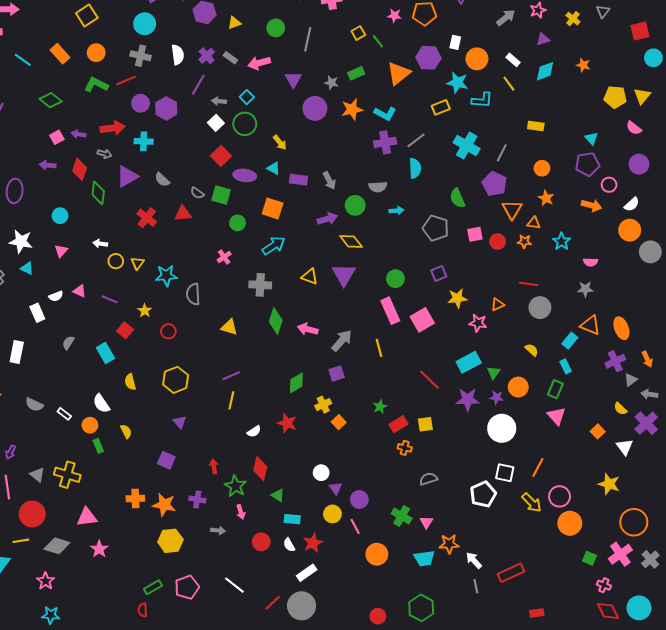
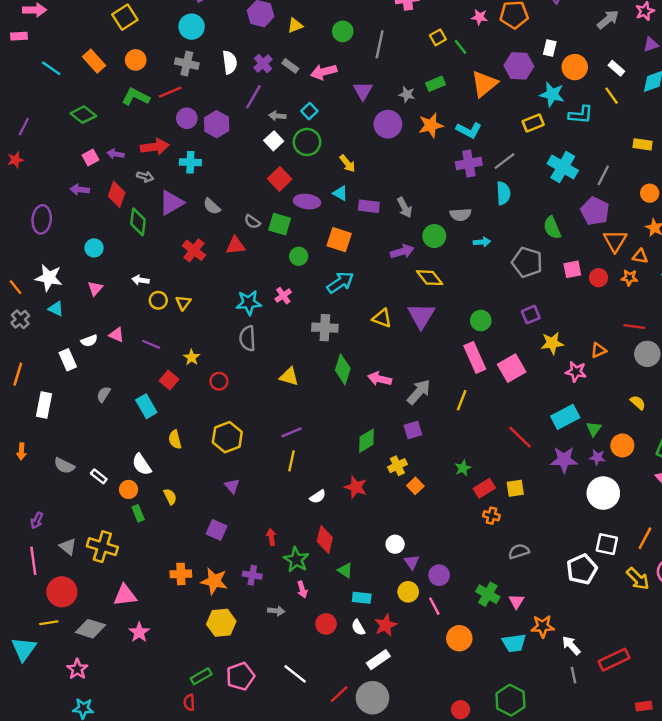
cyan star: (166, 276) -> (249, 303), moved
yellow line: (379, 348) -> (462, 400), turned 36

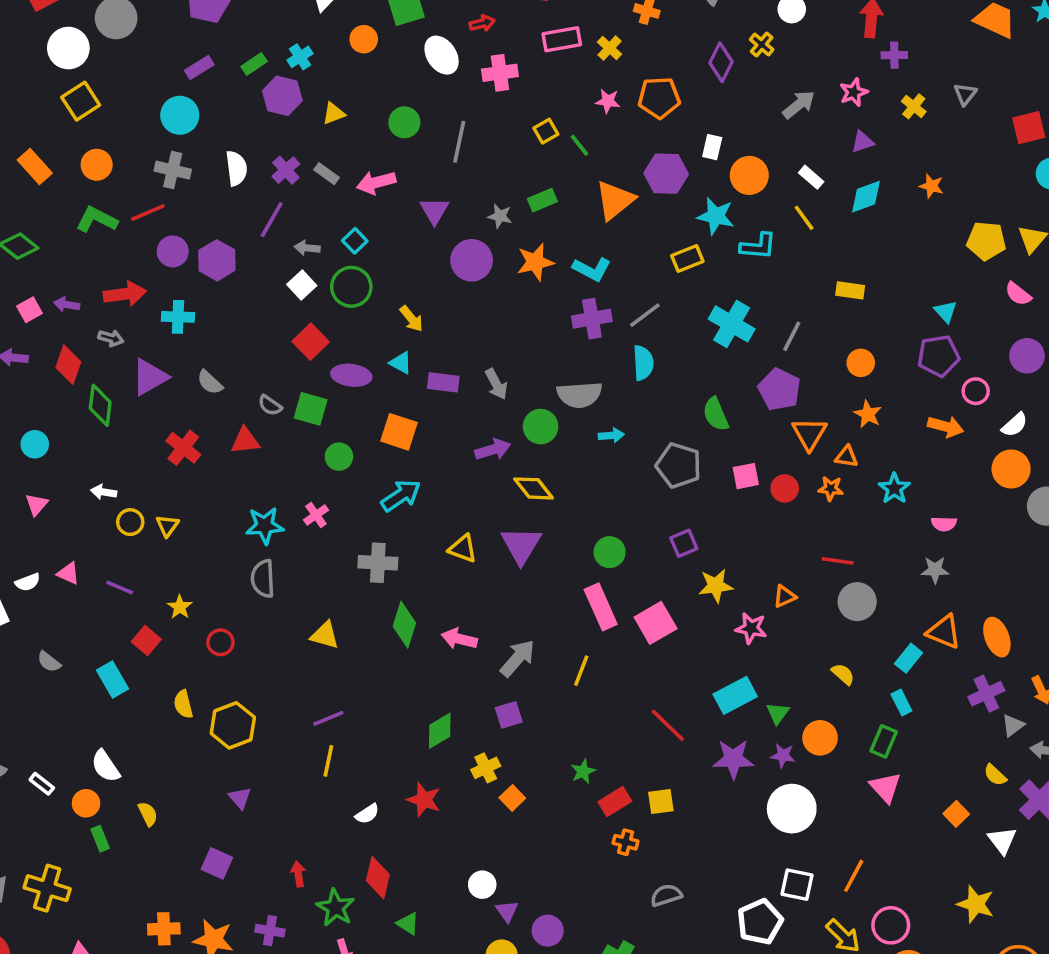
gray semicircle: (460, 215) -> (579, 395), size x1.4
gray semicircle: (104, 394) -> (49, 662), turned -84
yellow semicircle: (175, 440) -> (183, 704), moved

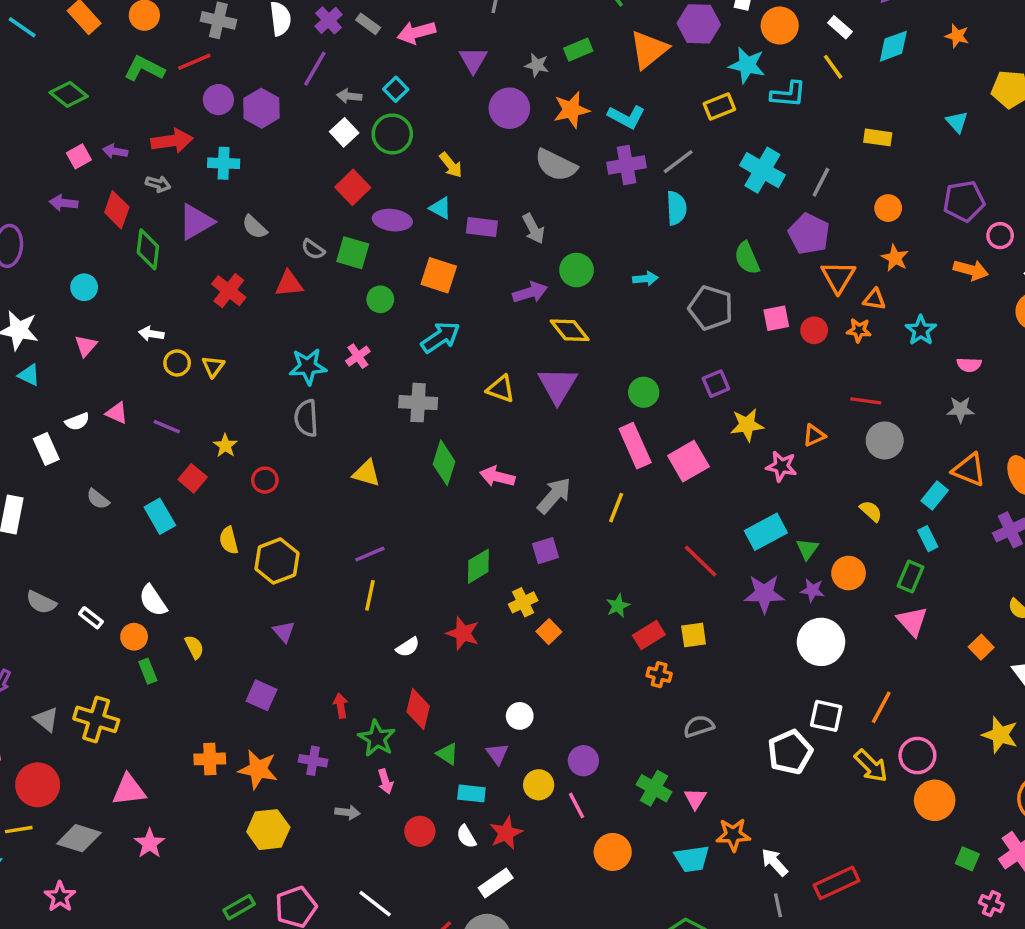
cyan triangle: (946, 312) -> (957, 122), moved
gray semicircle: (579, 395) -> (556, 165), moved, turned 30
purple triangle: (507, 911) -> (497, 754), moved

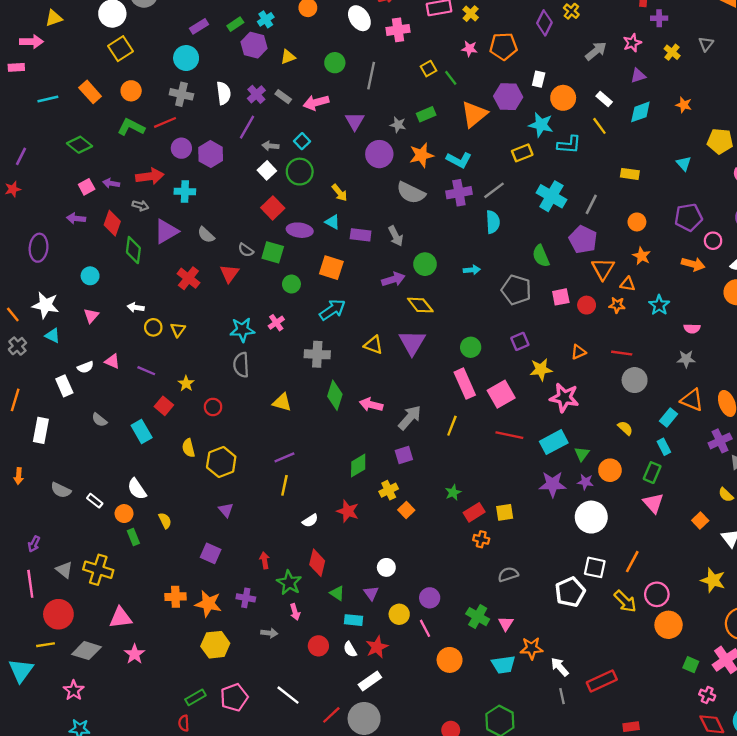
cyan line: (22, 27) -> (48, 99), turned -48
red triangle: (289, 284) -> (229, 273), turned -48
orange triangle: (814, 435) -> (578, 352), moved
pink star: (781, 466) -> (564, 398), size x1.4
red line: (700, 561) -> (509, 435), moved, turned -32

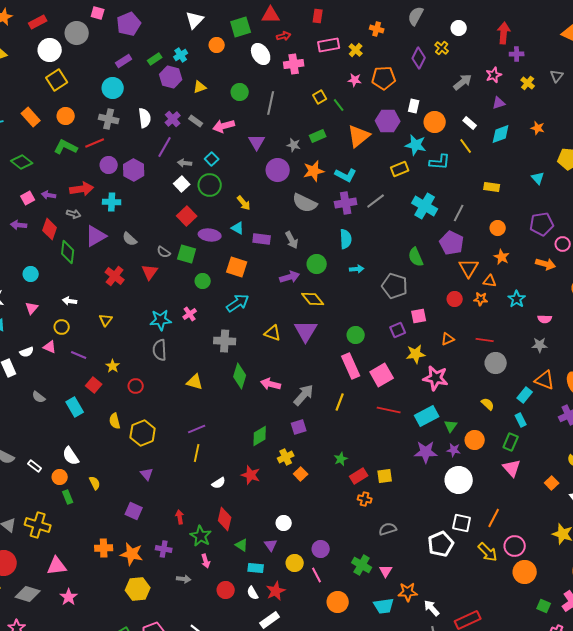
cyan semicircle: (493, 222) -> (346, 239), moved
pink square: (561, 297) -> (419, 316), moved
yellow circle: (153, 327) -> (62, 327), moved

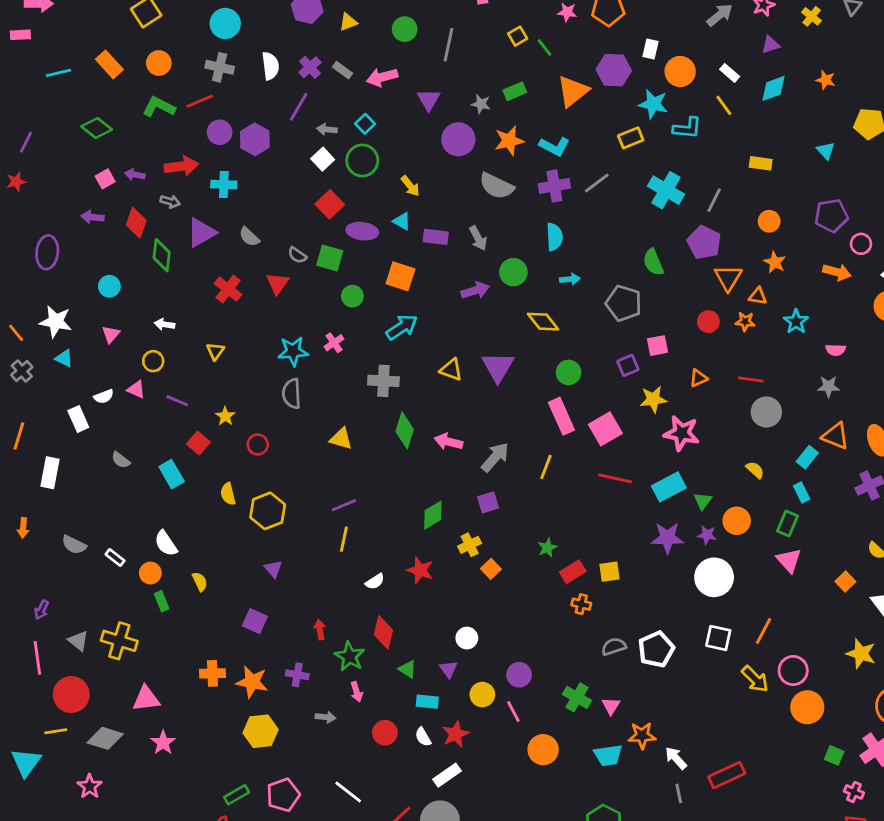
yellow diamond: (313, 299) -> (543, 322), moved
white pentagon: (441, 544) -> (656, 649), moved

